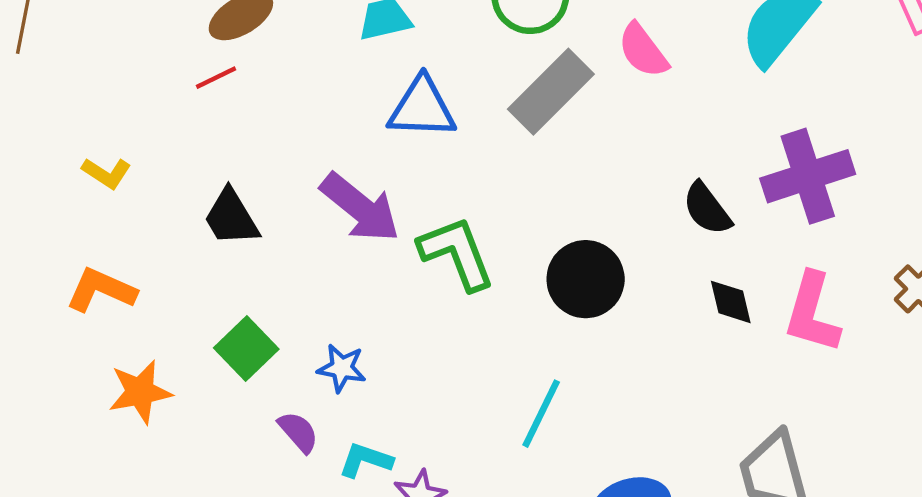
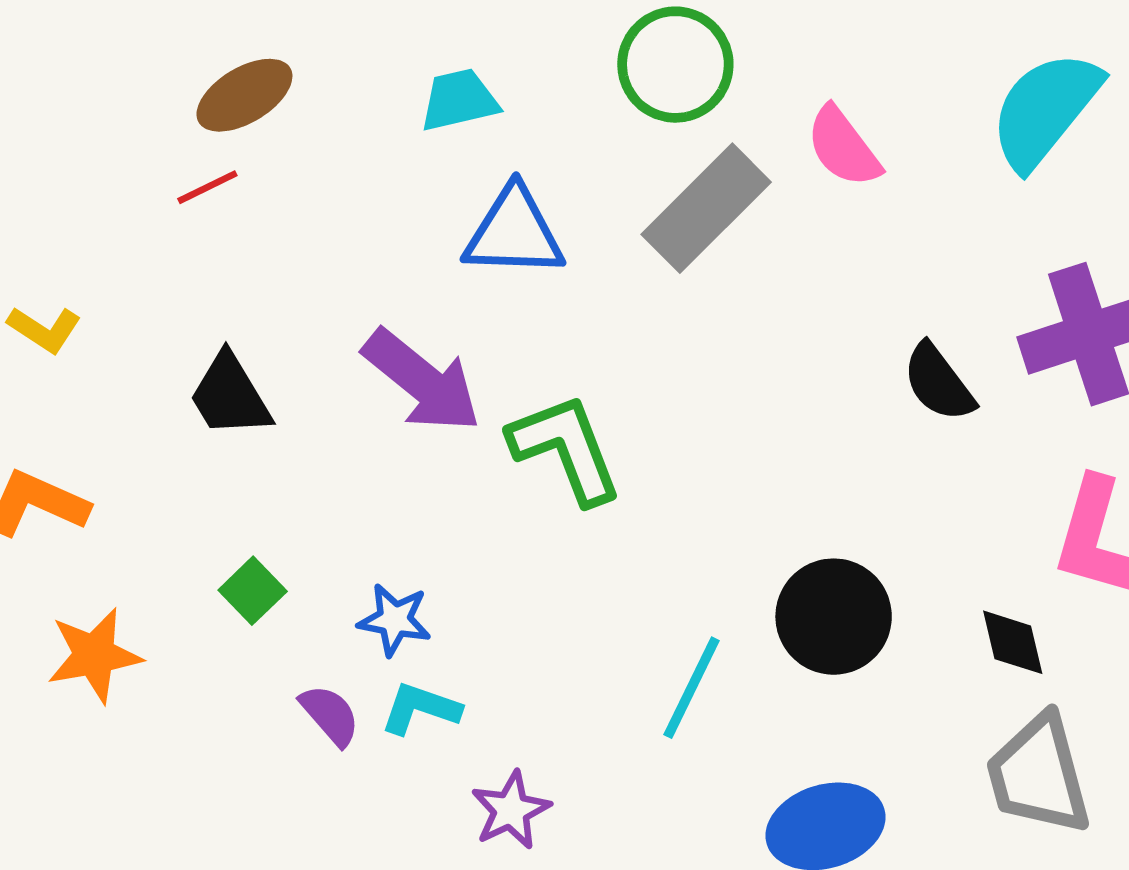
black circle: (586, 279) -> (834, 617), moved
black diamond: (731, 302) -> (1013, 642), moved
green square: (246, 349) -> (253, 591), size x0.7
cyan L-shape: (366, 460) -> (420, 709), moved

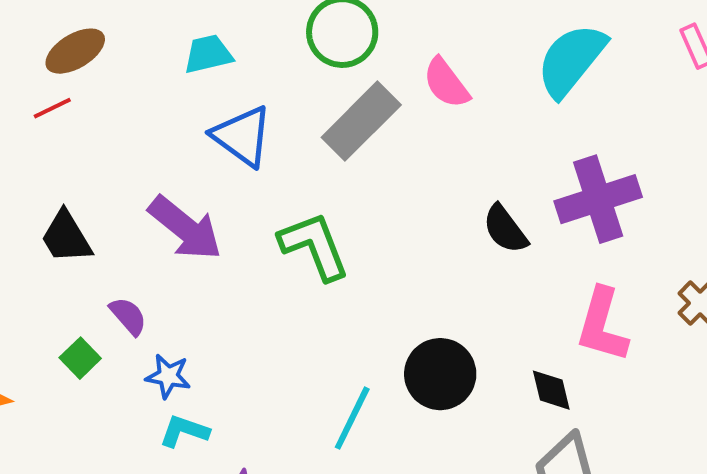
blue triangle: (514, 232) -> (242, 136), turned 34
green L-shape: (566, 449) -> (314, 246), moved
purple semicircle: (330, 715) -> (128, 316), moved

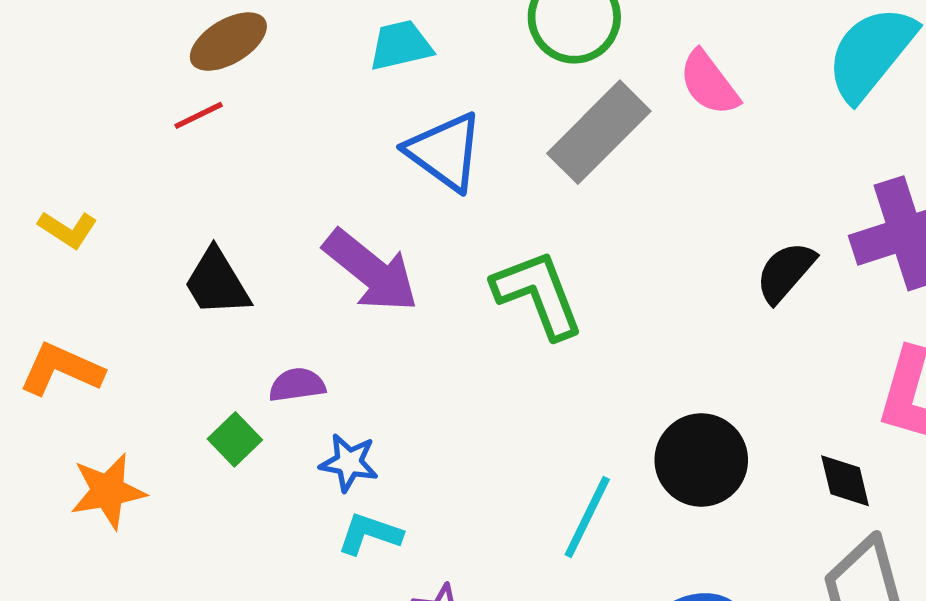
black semicircle: (505, 229) -> (785, 272), turned 78
purple semicircle: (128, 316) -> (297, 385), turned -57

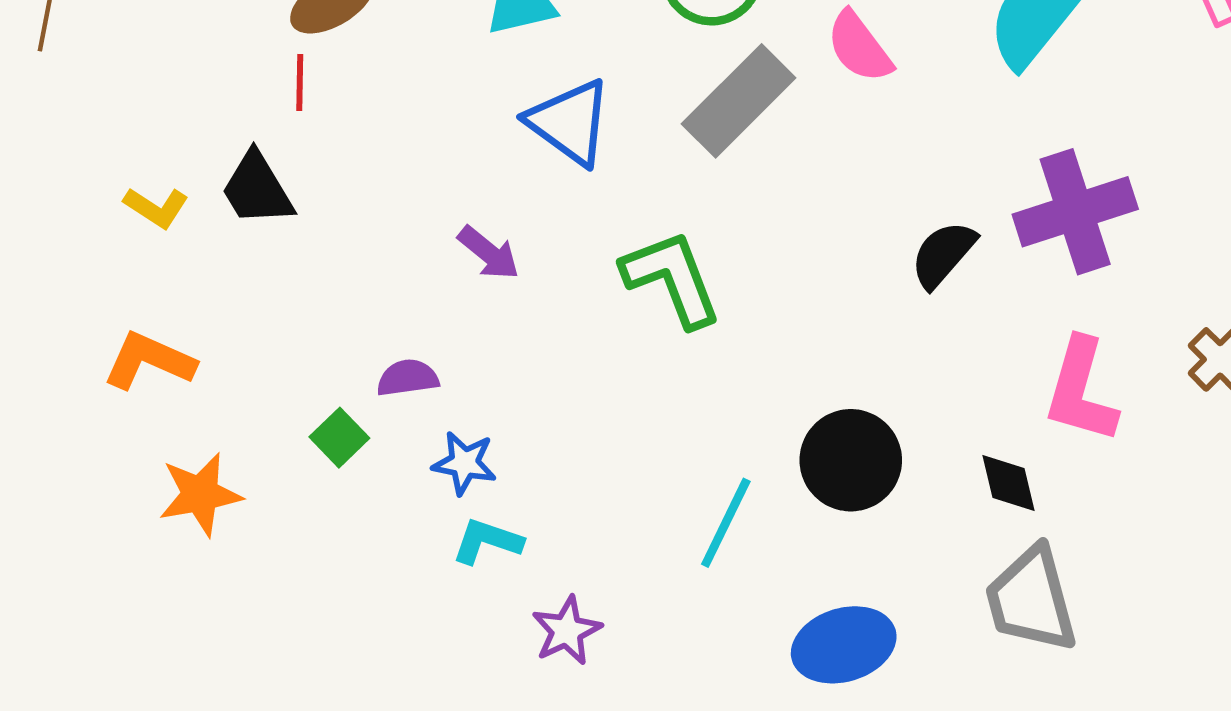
red line: (199, 115) -> (300, 82), turned -63
purple arrow: (371, 271) -> (489, 253), size x0.6
black trapezoid: (217, 283) -> (257, 189), moved

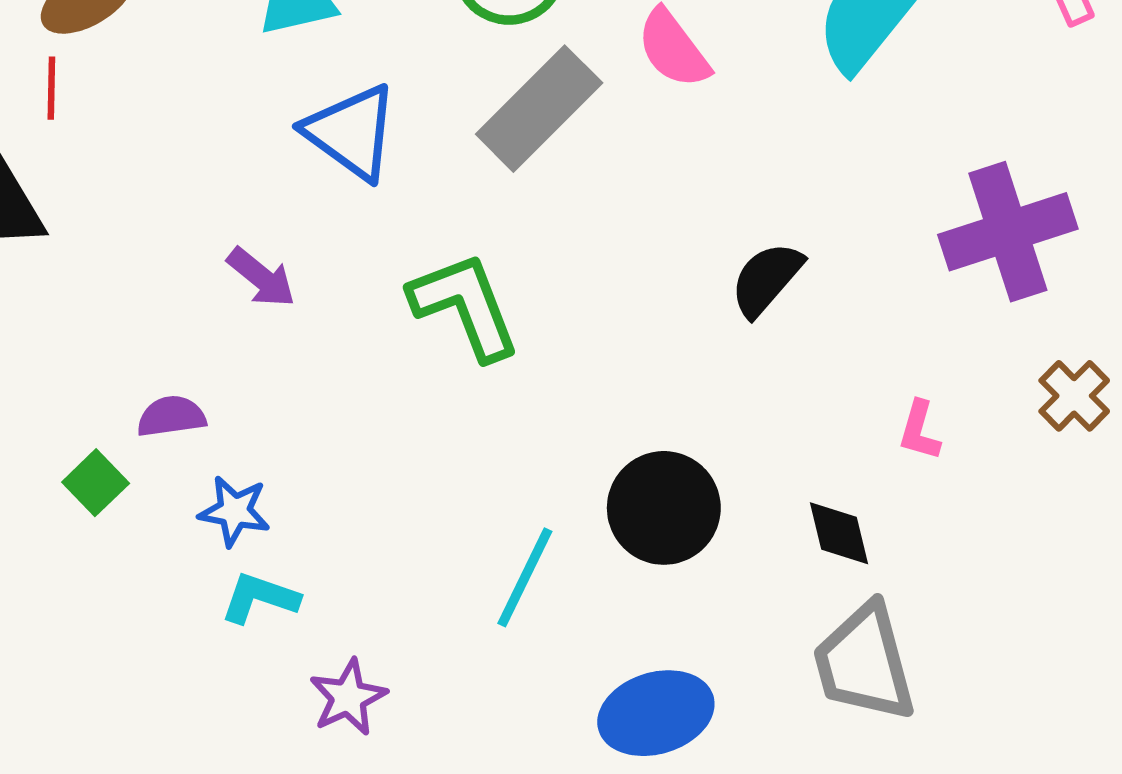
purple cross: (1075, 212) -> (1008, 232), moved
pink L-shape: (1081, 391) -> (920, 431), size x0.5

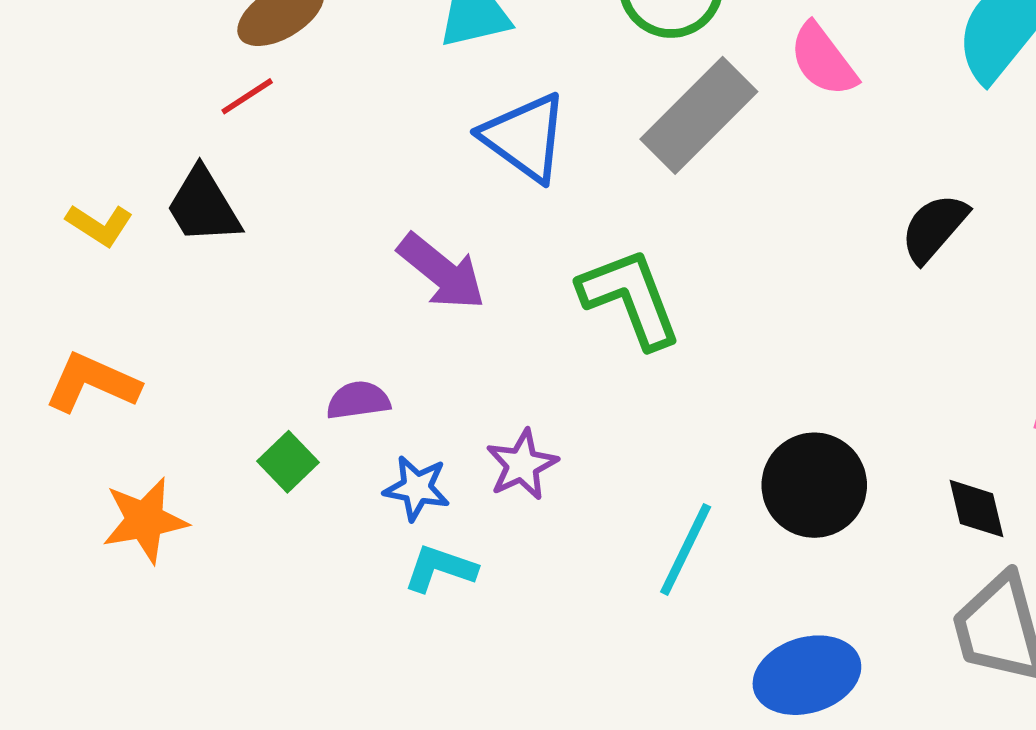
red line: (51, 88) -> (247, 96), turned 56
purple arrow: (261, 277) -> (442, 272), size x1.4
black semicircle: (766, 279) -> (934, 228), moved
purple star: (348, 697) -> (522, 465), moved

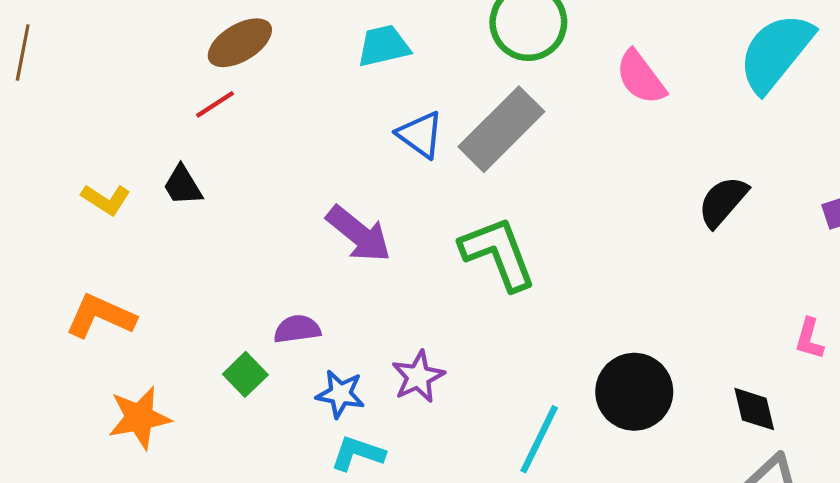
gray rectangle: (699, 115) -> (501, 129), moved
blue triangle: (525, 137) -> (420, 135), size x0.7
black trapezoid: (203, 206) -> (183, 185), size x0.7

